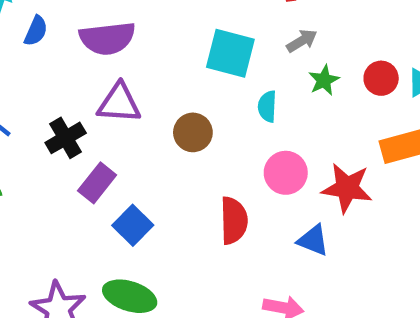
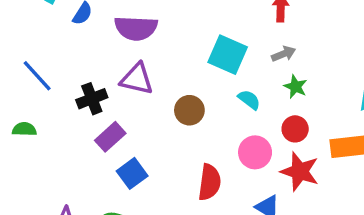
red circle: (381, 78) -> (295, 129), moved
green star: (324, 80) -> (295, 87), turned -30
cyan semicircle: (267, 106) -> (249, 100), turned 115

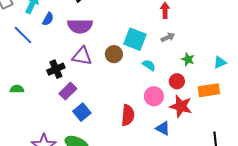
blue line: (37, 76) -> (23, 35), moved
green star: (295, 87) -> (188, 59), moved
brown circle: (189, 110) -> (114, 54), moved

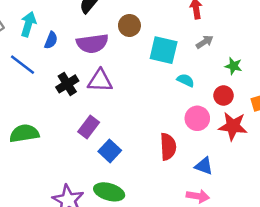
brown circle: (114, 54) -> (129, 25), moved
black cross: (56, 69) -> (67, 84), moved
green semicircle: (17, 89) -> (24, 133), size x1.6
blue triangle: (163, 128) -> (204, 166), moved

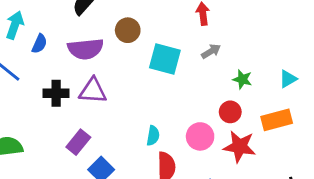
cyan semicircle: (186, 80) -> (153, 136), moved, turned 72
black cross: (67, 84) -> (56, 93), turned 30

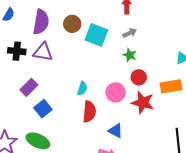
brown circle: (128, 30) -> (72, 24), moved
purple semicircle: (86, 49) -> (41, 22), turned -80
green star: (242, 79) -> (130, 55), moved

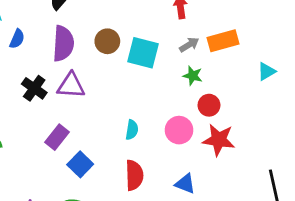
black cross: (17, 51) -> (34, 88), turned 36
orange rectangle: (171, 86) -> (223, 41), moved
red semicircle: (89, 112) -> (134, 175), moved

